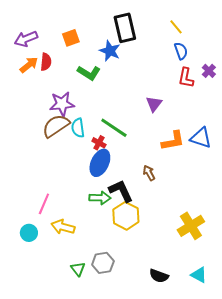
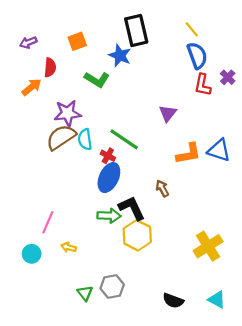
purple arrow: (26, 39) -> (28, 42), size x0.7
blue semicircle: (181, 51) -> (197, 56), size x1.4
orange arrow: (29, 65) -> (32, 87), moved
yellow arrow: (63, 227) -> (69, 247), size x0.6

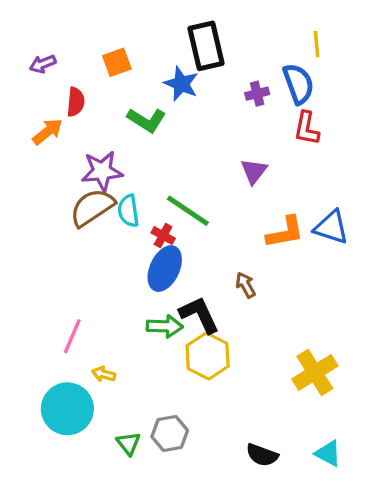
yellow line: (192, 29) -> (317, 44), moved, turned 35
purple cross: (228, 77) -> (257, 94), moved, turned 32
cyan circle: (32, 254) -> (67, 409), moved, size x1.8

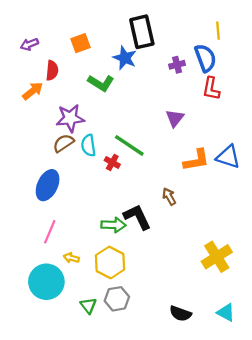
brown semicircle: (92, 207) -> (63, 143), size x0.7
blue ellipse: (165, 269) -> (48, 185), moved
yellow hexagon: (208, 356) -> (110, 262), moved

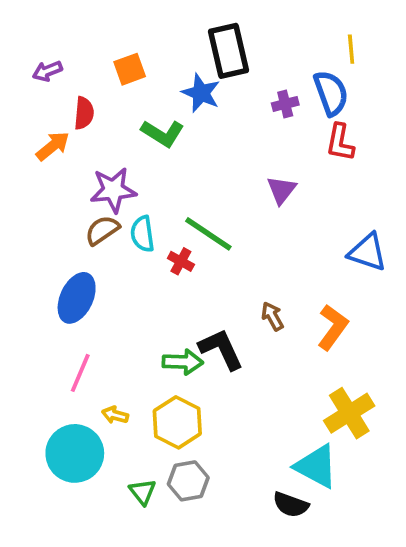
orange L-shape: (196, 160) -> (333, 327), moved, turned -44
cyan triangle: (226, 312) -> (316, 466), moved, size x1.5

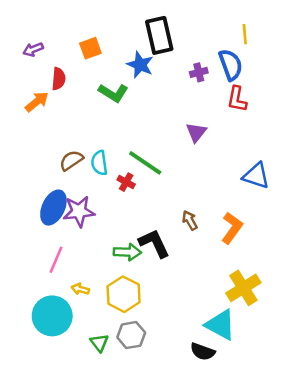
purple star: (113, 190) -> (79, 211), moved

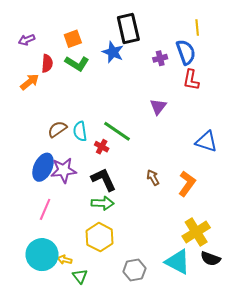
green L-shape: (113, 93) -> (77, 63), moved
black L-shape: (154, 243) -> (104, 180), moved
yellow arrow: (80, 289) -> (65, 260), moved
gray hexagon: (131, 335) -> (134, 270), moved
black semicircle: (203, 352) -> (211, 259), moved

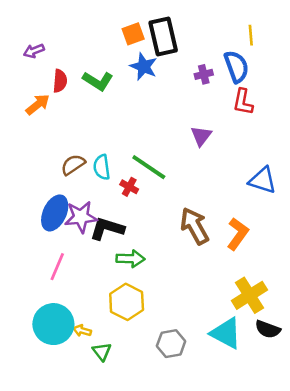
orange square: (73, 39) -> (133, 34), moved
brown arrow: (153, 177) -> (195, 226), size x1.8
black L-shape: (104, 180) -> (107, 229), moved, turned -48

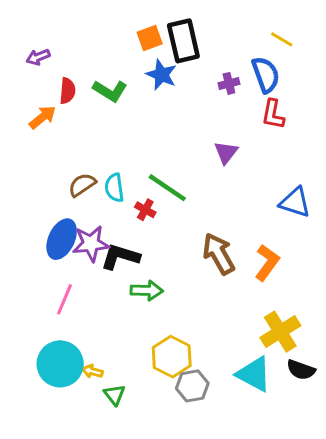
yellow line: (251, 35) -> (282, 39), turned -54
yellow hexagon: (127, 302) -> (172, 357), moved

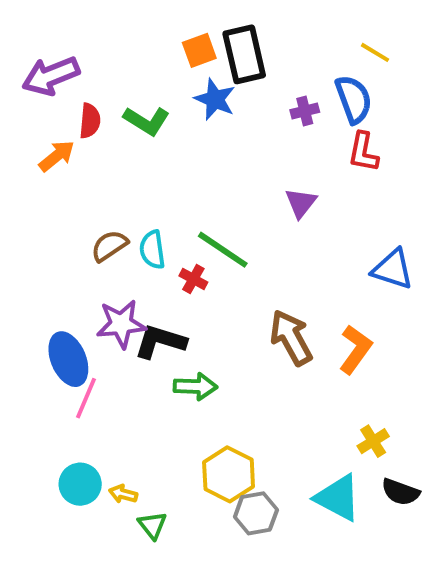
purple arrow: (38, 57) -> (51, 76), size x1.8
blue ellipse: (62, 239) -> (68, 359), moved, turned -48
yellow cross: (280, 332) -> (373, 441), size x0.6
cyan circle: (60, 364) -> (80, 484), size x0.7

